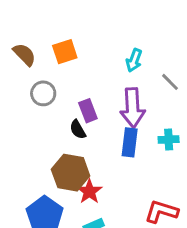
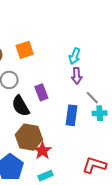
gray line: (170, 82) -> (92, 98), moved
purple arrow: (133, 108) -> (77, 76), moved, size x0.6
black semicircle: (78, 129) -> (21, 106), moved, size x1.5

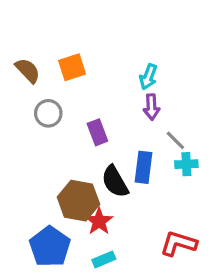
black semicircle: (21, 106) -> (115, 182), moved

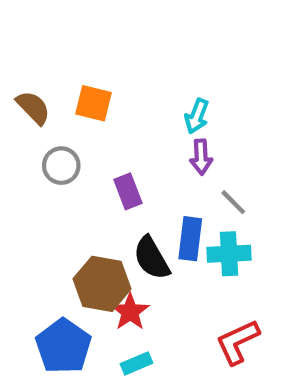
orange square: (72, 67) -> (93, 103), turned 32
cyan cross: (186, 164) -> (229, 254), moved, size x1.4
red L-shape: (178, 244) -> (238, 342), turned -42

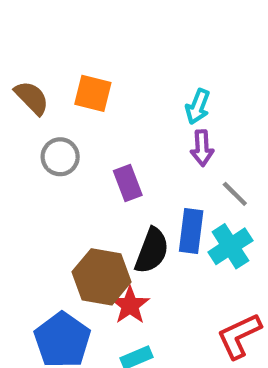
cyan cross: (229, 254) -> (230, 246), turned -30
black semicircle: (152, 258) -> (152, 251), turned -129

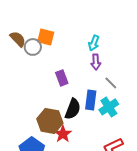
gray circle: (60, 157) -> (33, 47), moved

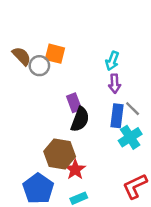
blue rectangle: (91, 100) -> (117, 116), moved
black semicircle: (73, 109) -> (80, 119), moved

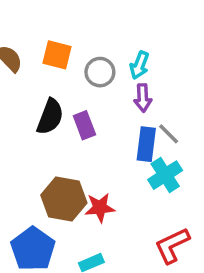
gray circle: (39, 66) -> (100, 72), moved
black semicircle: (80, 119) -> (50, 117), moved
red star: (75, 170) -> (100, 208), moved, turned 30

